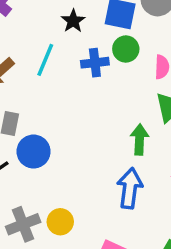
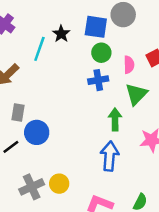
cyan line: (45, 60) -> (39, 49), moved
blue cross: (95, 63) -> (98, 80), moved

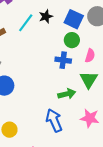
green triangle: (136, 94) -> (89, 80), turned -30
green arrow: (115, 119) -> (67, 94), turned 60
blue arrow: (110, 156) -> (54, 120), turned -45

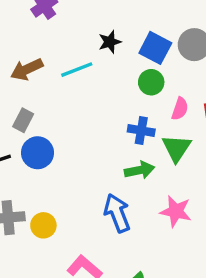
cyan line: (26, 23) -> (77, 70), moved, turned 30
blue cross: (63, 60) -> (141, 130), moved

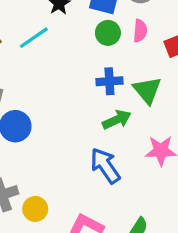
pink semicircle: (180, 109) -> (140, 31), moved
yellow circle: (43, 225) -> (35, 209), moved

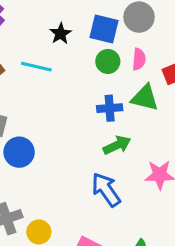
cyan line: (34, 38) -> (36, 67), turned 48
green triangle: (147, 90) -> (145, 98), moved, turned -36

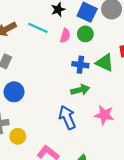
pink semicircle: (139, 59) -> (65, 36), moved
blue circle: (19, 152) -> (14, 92), moved

